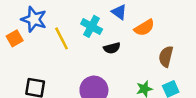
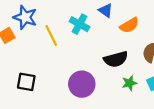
black semicircle: (112, 48) -> (116, 59), moved, size x1.5

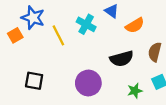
green star: (129, 83) -> (135, 91), moved

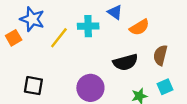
cyan cross: (86, 24) -> (88, 26), turned -30
yellow line: (58, 35) -> (59, 38), turned 65

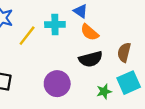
orange semicircle: (139, 27) -> (90, 32), moved, turned 72
cyan square: (165, 87) -> (129, 83), size x1.5

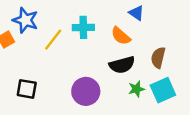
blue triangle: (81, 11) -> (136, 13), moved
green star: (104, 91) -> (136, 89), moved

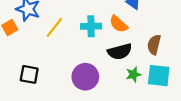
cyan cross: (83, 27) -> (91, 26), moved
cyan square: (163, 90) -> (159, 76), turned 30

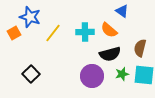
black square: (29, 74) -> (31, 74), turned 36
purple circle: (85, 77) -> (92, 76), moved

